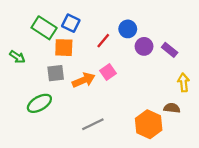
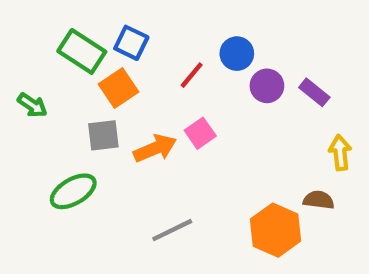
orange square: (64, 48) -> (118, 88), turned -36

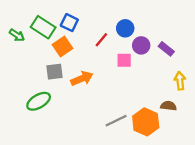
green arrow: (32, 105) -> (17, 35), moved
pink square: (200, 133) -> (124, 60), moved, turned 35
gray line: (172, 230) -> (116, 121), moved

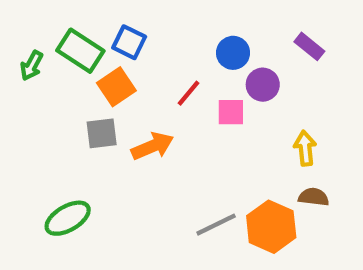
green arrow: (17, 35) -> (32, 66), turned 84
red line: (101, 40) -> (188, 93), moved
purple rectangle: (166, 49) -> (309, 46), moved
yellow arrow: (180, 81) -> (305, 148), moved
green ellipse: (39, 101) -> (68, 218), moved

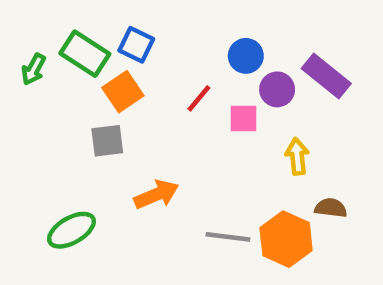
purple rectangle: (309, 46) -> (326, 76), moved, size x1.5
orange arrow: (152, 146) -> (156, 194), moved
yellow arrow: (305, 148) -> (297, 156), moved
gray line: (216, 225) -> (228, 237), turned 33

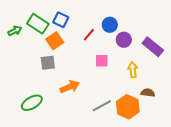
green arrow: (33, 69) -> (15, 31), turned -144
purple rectangle: (326, 76) -> (153, 47), moved
red line: (199, 98) -> (89, 35), moved
pink square: (244, 118) -> (102, 61), moved
gray line: (228, 237) -> (102, 106), turned -36

